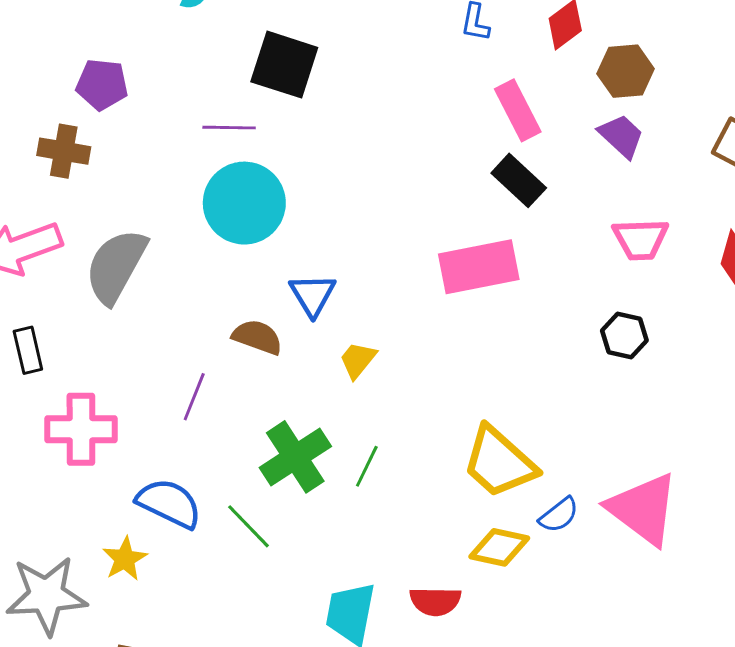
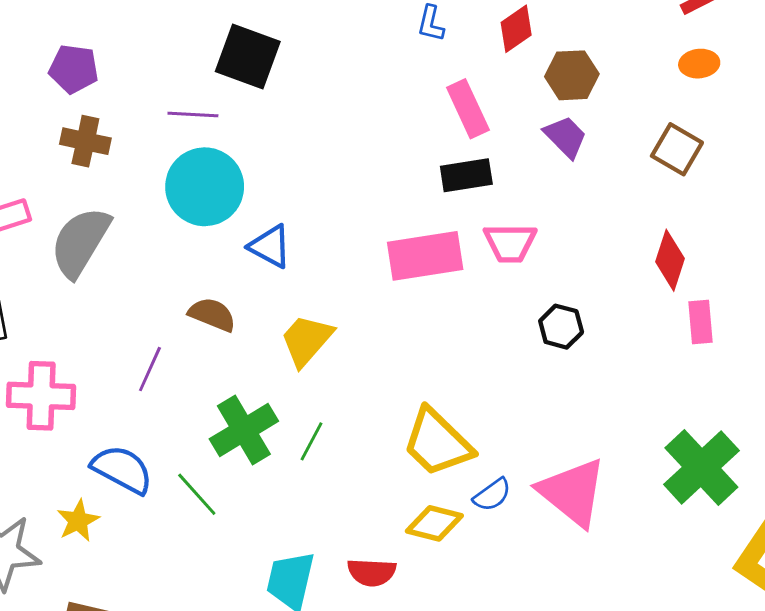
brown cross: (64, 151) -> (85, 141), moved
black rectangle: (519, 180) -> (466, 175), turned -54
pink trapezoid: (640, 239) -> (510, 243), moved
blue triangle: (313, 295) -> (270, 246), moved, turned -33
yellow trapezoid: (358, 360) -> (307, 340), size x1.5

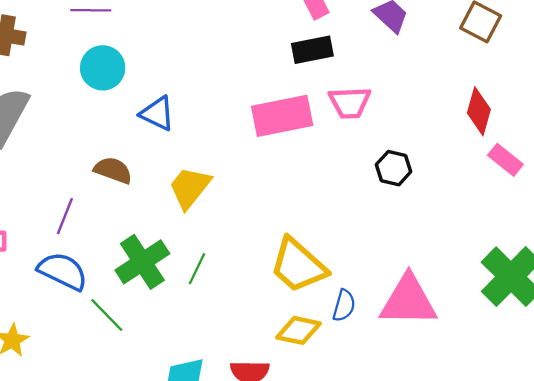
cyan circle: (205, 187) -> (103, 68), size x0.7
pink rectangle: (700, 322) -> (505, 160), turned -44
blue semicircle: (122, 469) -> (63, 271), moved
pink triangle: (573, 492) -> (408, 301), turned -36
blue semicircle: (492, 495) -> (344, 306), turned -36

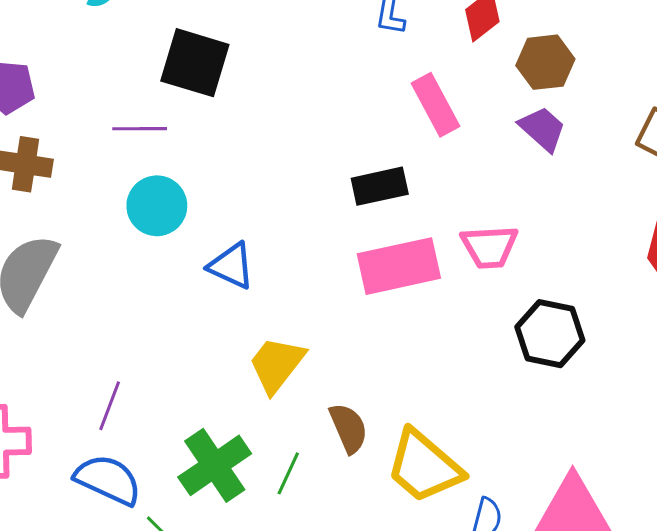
black rectangle: (312, 50) -> (380, 186), moved
black hexagon: (394, 168) -> (550, 334), size x1.4
brown semicircle: (113, 170) -> (349, 428), moved, turned 48

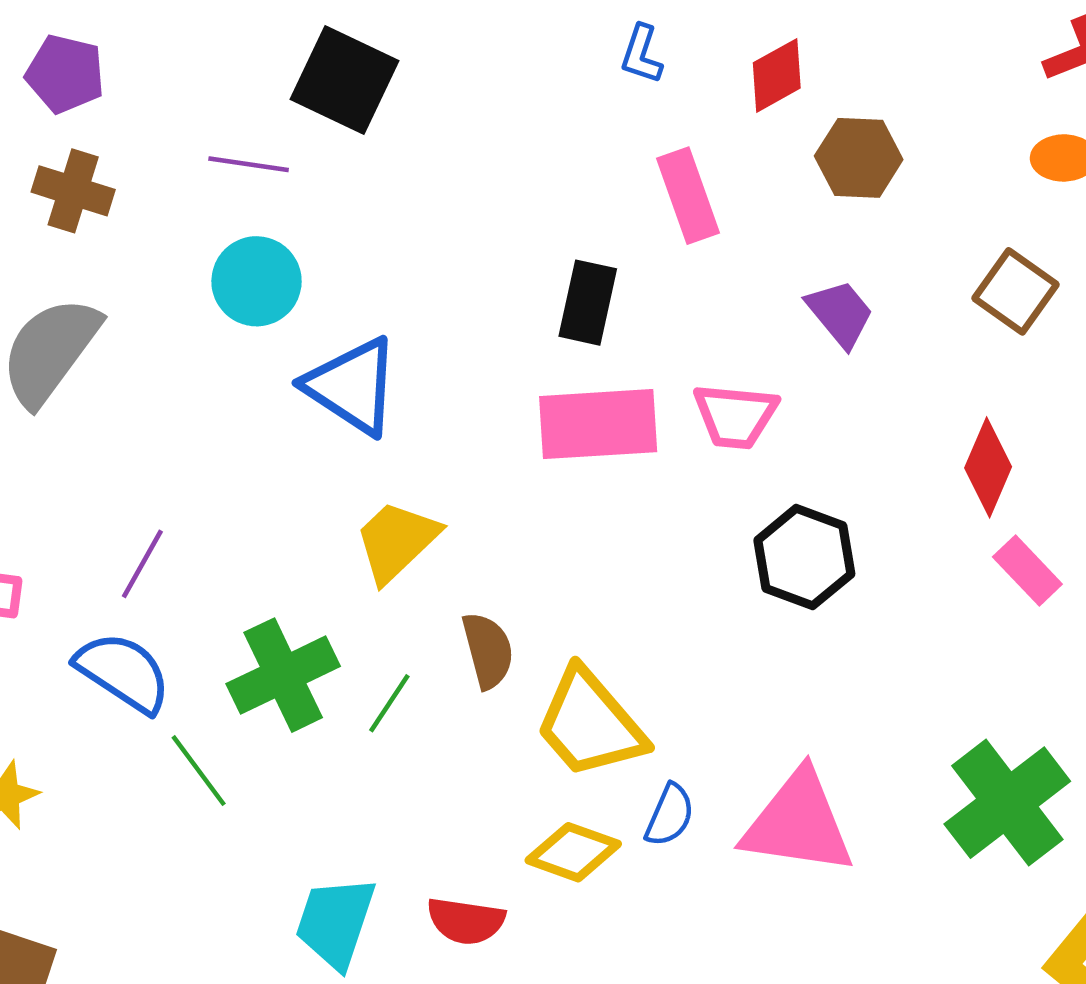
purple trapezoid: (542, 129) -> (840, 313), moved
black rectangle: (380, 186) -> (588, 303), turned -74
blue triangle: (231, 266) -> (352, 386), size x1.4

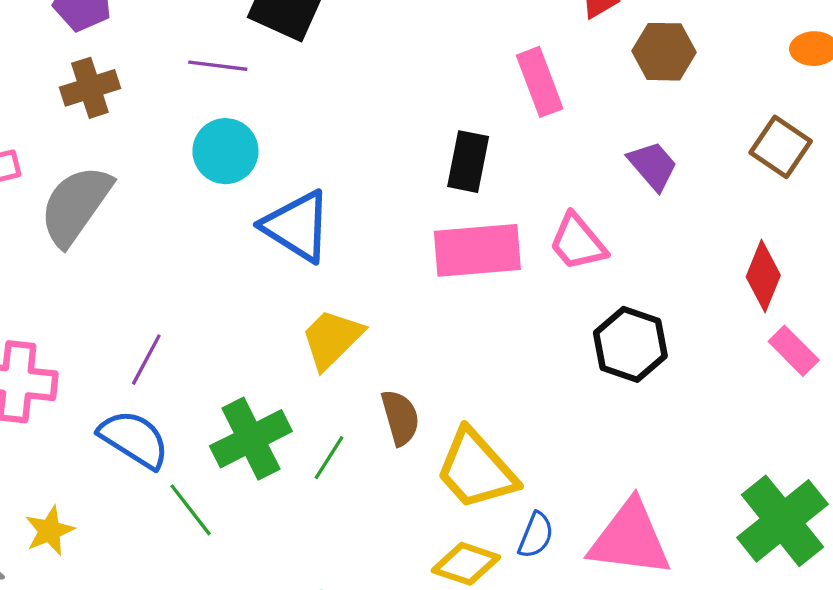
brown cross: (73, 191) -> (90, 88), turned -34
pink trapezoid: (735, 416) -> (578, 242), turned 46

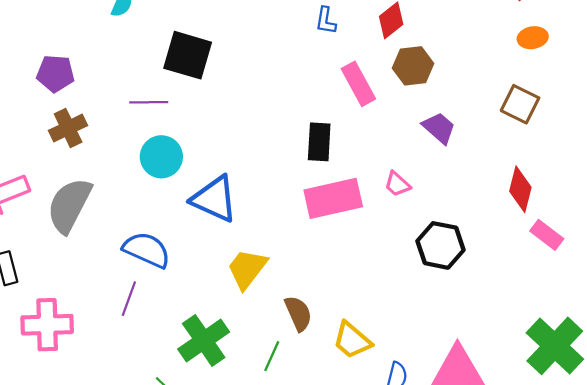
brown hexagon: (664, 52) -> (413, 66), moved
pink trapezoid: (578, 242) -> (397, 184), size x0.7
blue semicircle: (134, 439) -> (147, 250), moved
green line: (329, 458) -> (272, 356), moved
yellow trapezoid: (476, 470) -> (352, 340), size x0.7

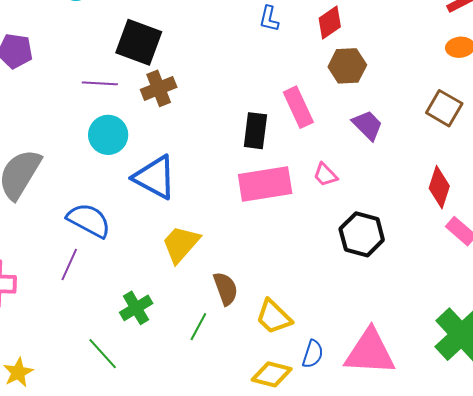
pink rectangle: (358, 84) -> (298, 107), moved
brown cross: (68, 128) -> (159, 88), moved
green cross: (204, 340) -> (136, 308), size x0.7

